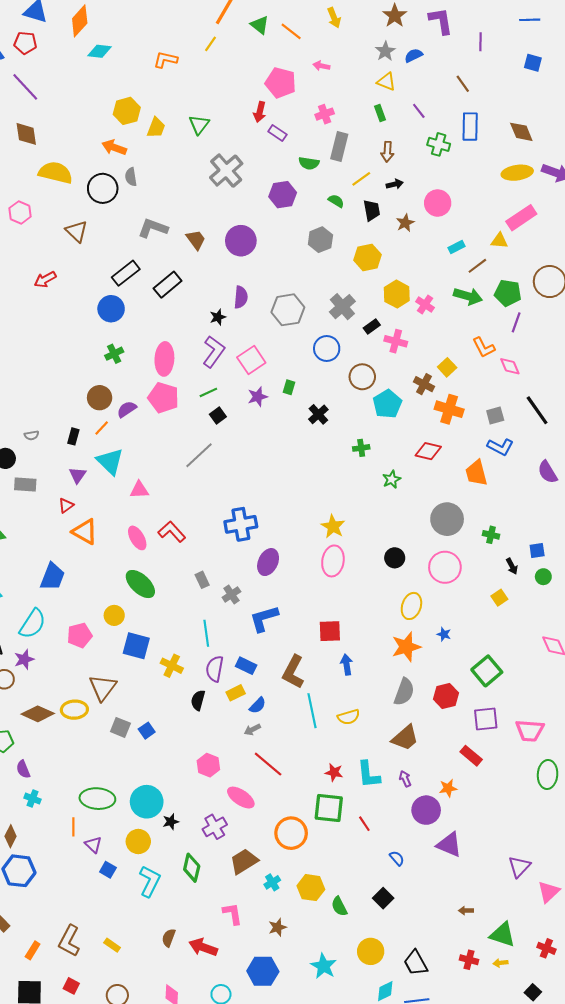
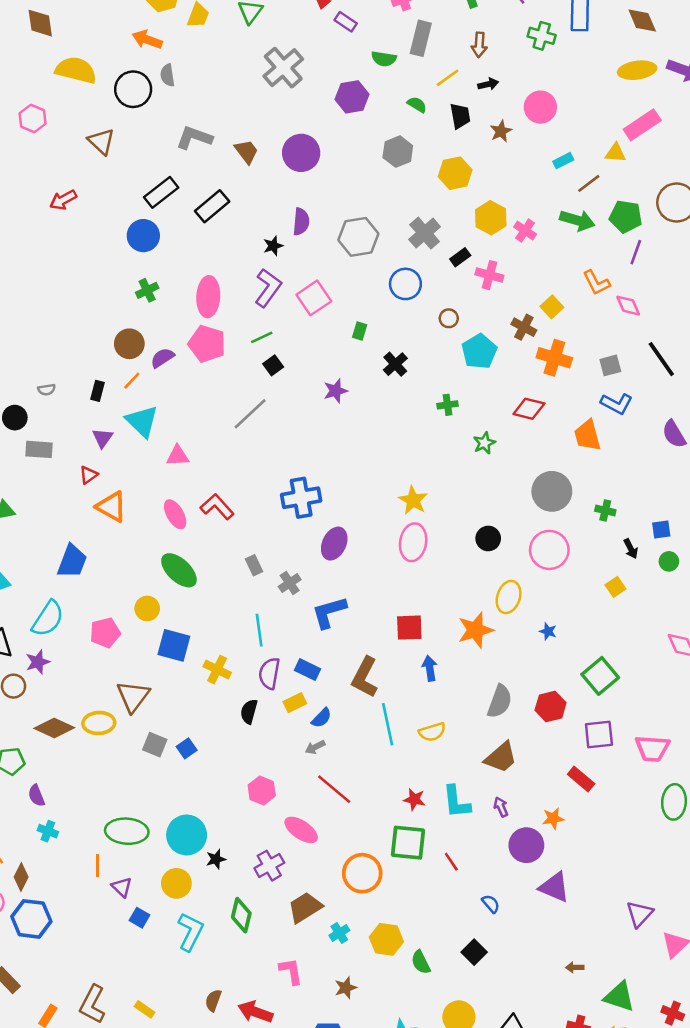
brown circle: (362, 377) -> (449, 318), size x0.6
purple star: (258, 397) -> (335, 391), moved
orange star: (406, 647) -> (475, 630), moved

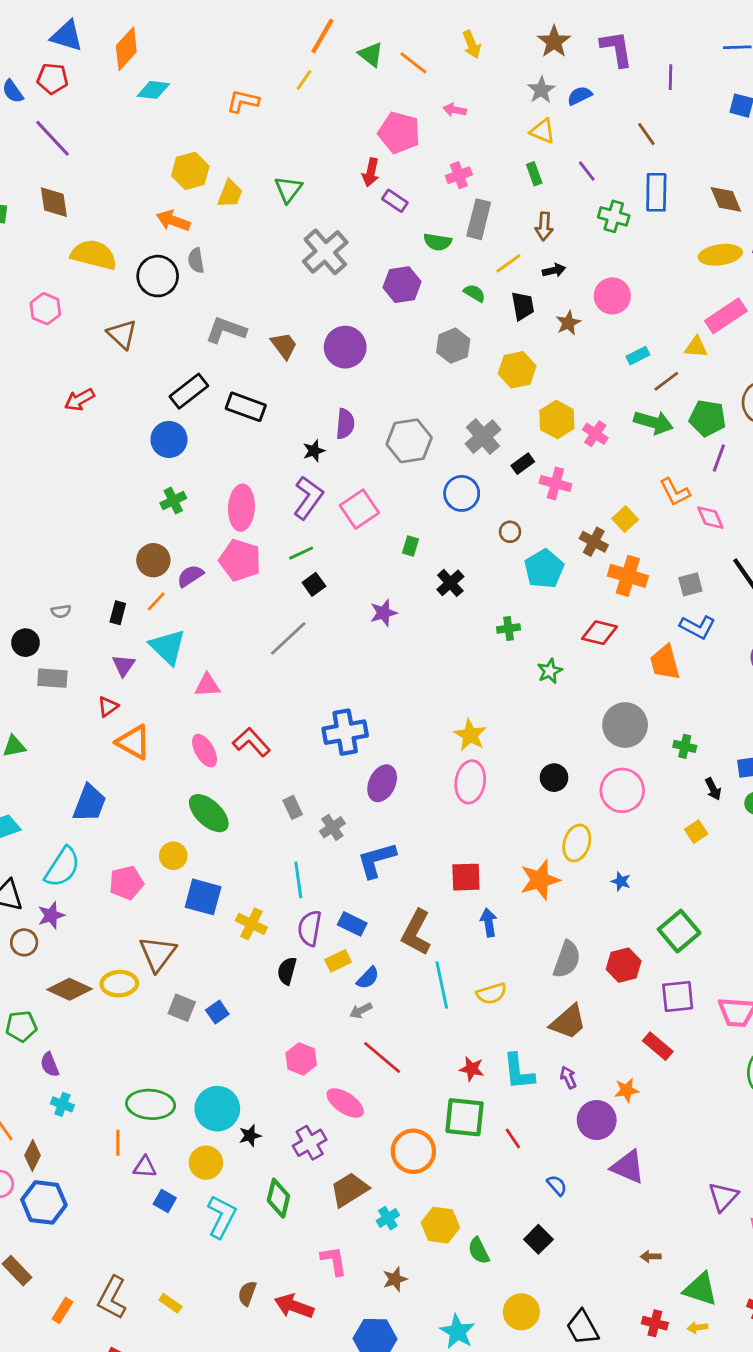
black rectangle: (212, 206) -> (246, 407), turned 60
purple triangle: (122, 887) -> (145, 1167), turned -40

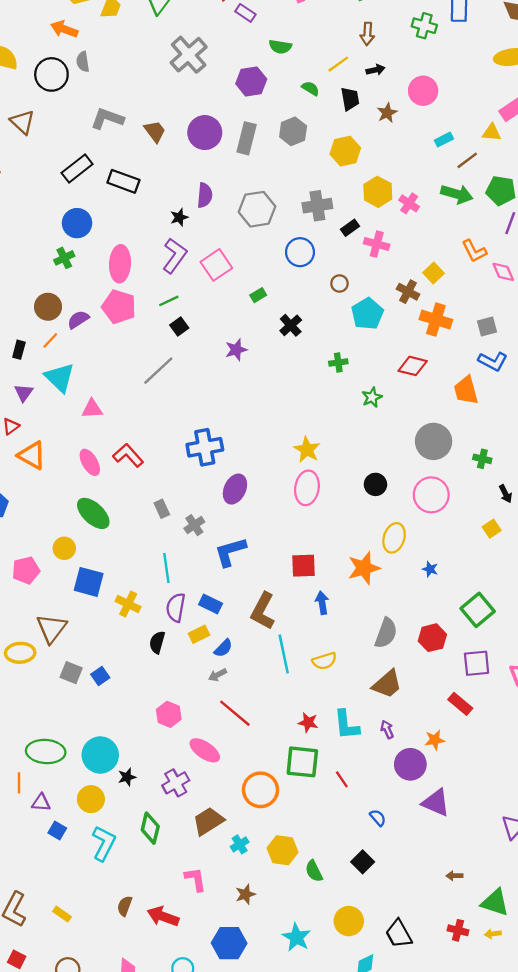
gray rectangle: (479, 219) -> (247, 138), moved
gray cross: (483, 437) -> (317, 206), turned 32
blue circle: (169, 439) -> (77, 223), moved
green rectangle: (411, 546) -> (258, 295), turned 42

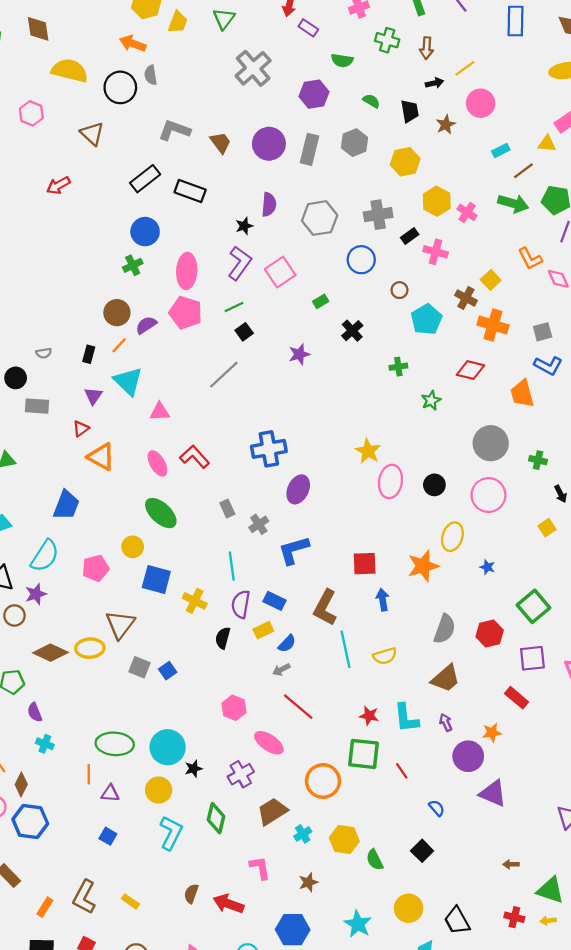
green cross: (424, 26) -> (387, 40), moved
yellow line: (338, 64) -> (465, 68), moved
pink ellipse: (307, 488) -> (391, 482), moved
blue square: (57, 830) -> (108, 836), moved

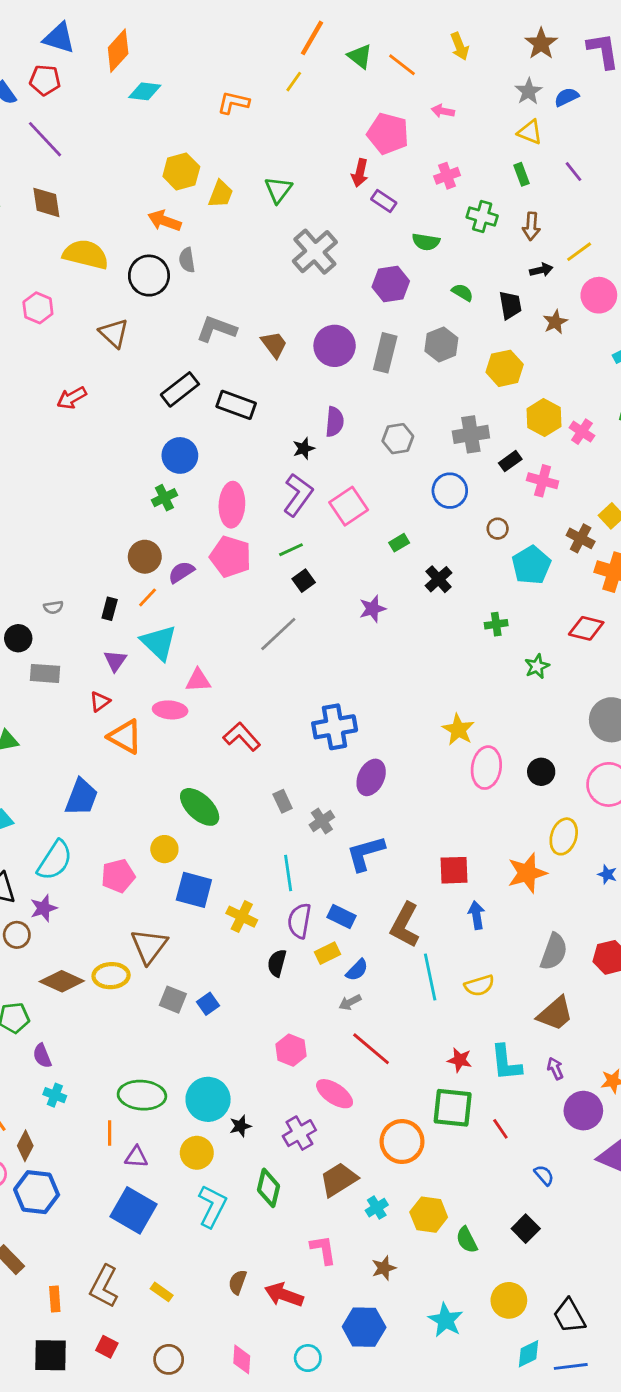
gray hexagon: (320, 218) -> (398, 439), size x0.7
pink ellipse: (157, 463) -> (170, 710), moved, turned -55
blue square: (108, 836) -> (134, 1210), size x2.0
orange rectangle: (45, 907) -> (55, 1299), turned -36

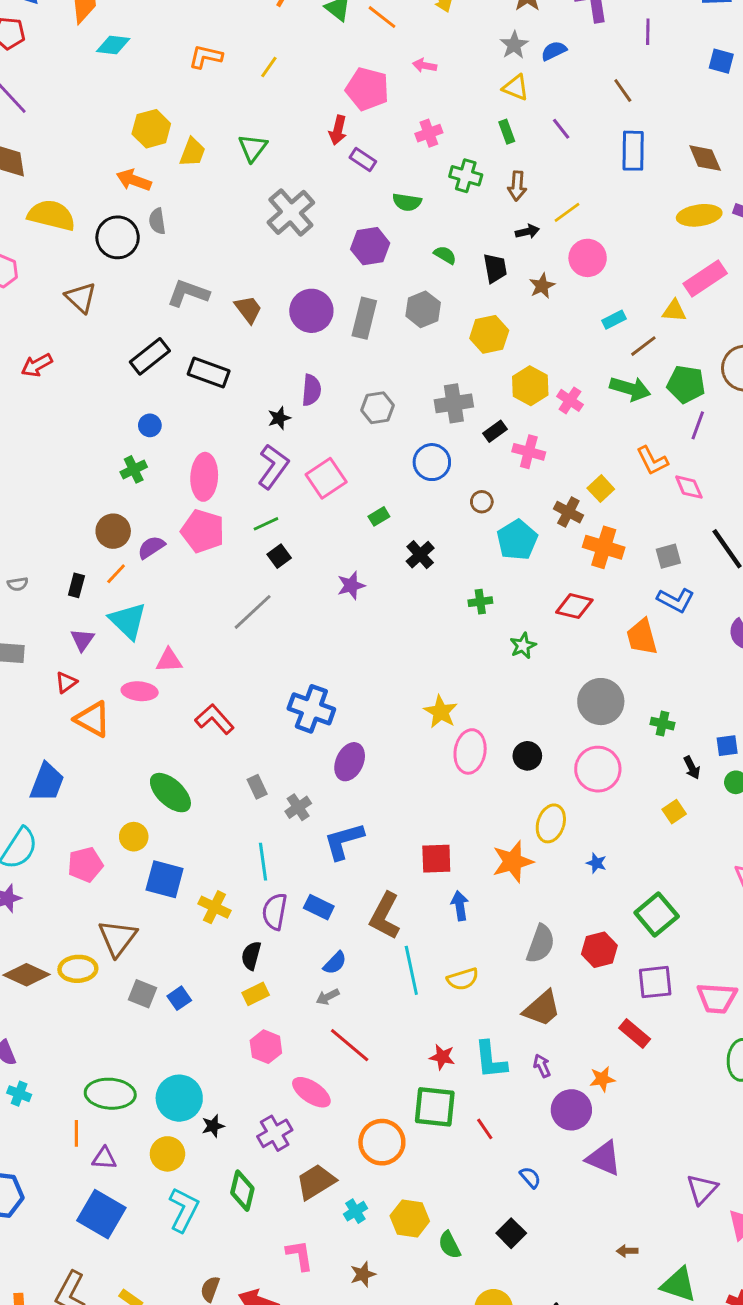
yellow line: (294, 82) -> (269, 67), moved
blue circle: (180, 455) -> (150, 425), size x0.6
blue cross: (335, 727) -> (311, 709), turned 30
yellow rectangle: (328, 953) -> (256, 994), moved

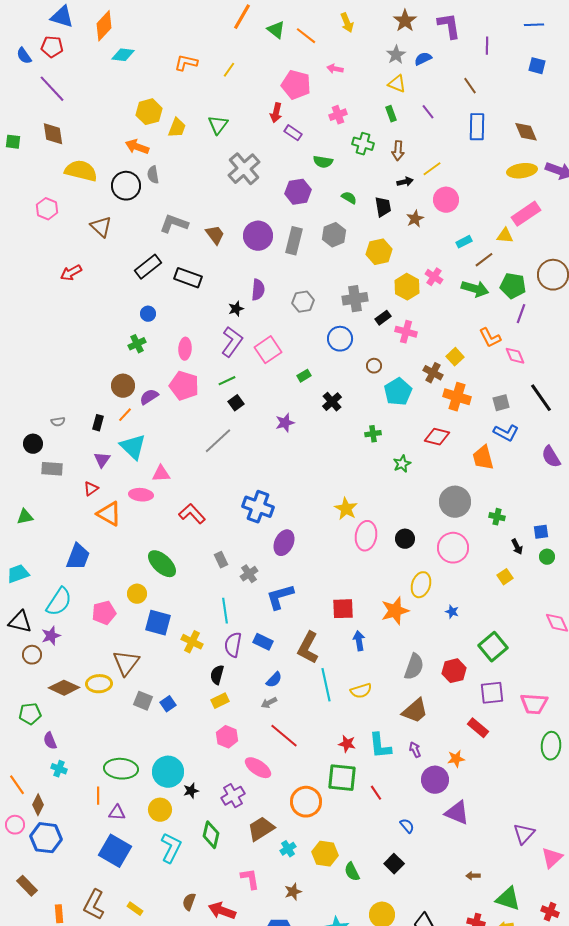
pink cross: (570, 400) -> (434, 277), moved
pink ellipse: (204, 477) -> (185, 349), size x0.7

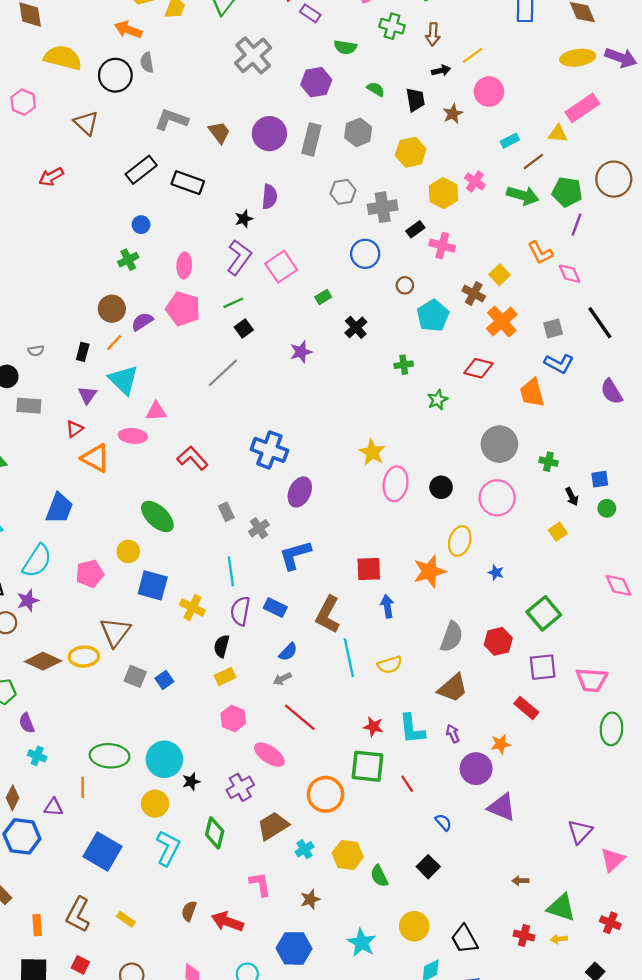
gray hexagon: (303, 302) -> (343, 192), moved
orange cross: (457, 397) -> (502, 322), turned 32
purple triangle: (117, 813) -> (53, 807), moved

